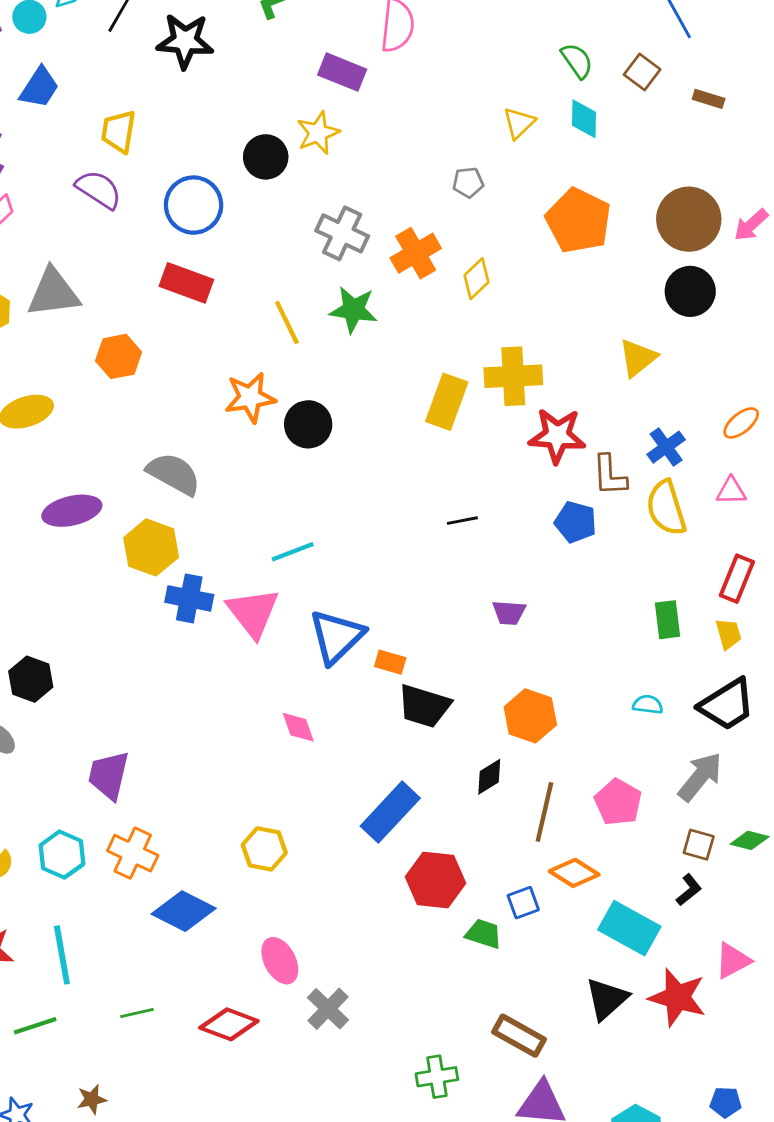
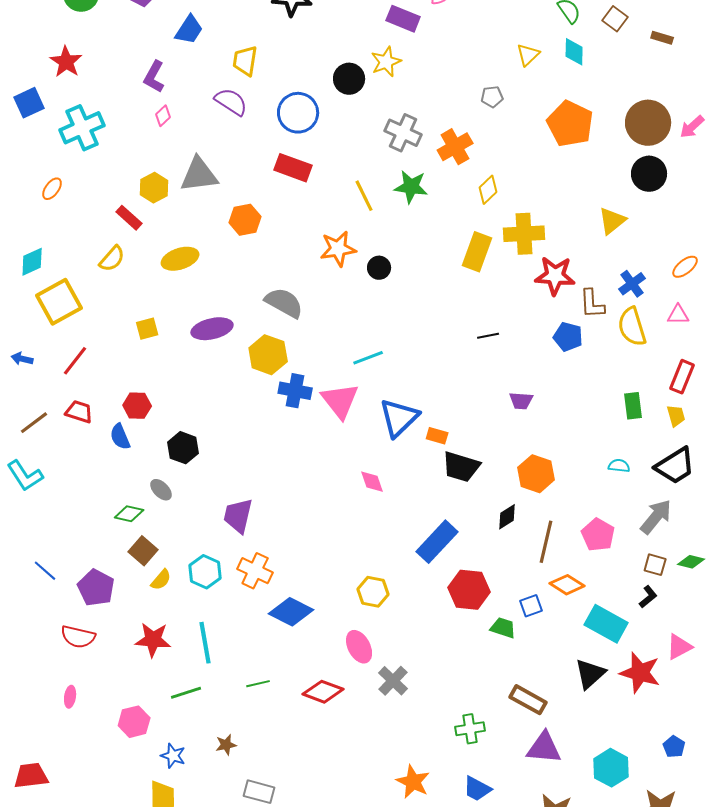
yellow diamond: (477, 279) -> (488, 190), moved
black circle: (308, 424) -> (379, 268), size x0.7
yellow hexagon: (264, 849) -> (373, 592), moved
blue pentagon: (726, 1102) -> (674, 747), turned 30

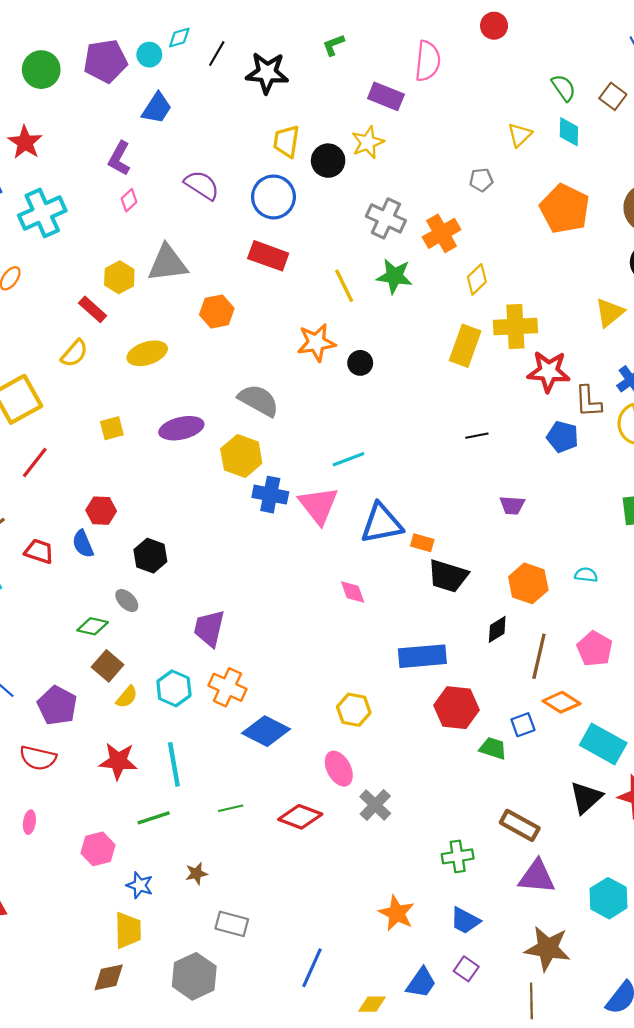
yellow trapezoid: (245, 61) -> (286, 141), moved
red trapezoid: (79, 412) -> (39, 551), moved
blue triangle: (399, 418) -> (382, 523), turned 33
cyan semicircle: (619, 466) -> (586, 575), moved
blue rectangle: (437, 542) -> (422, 656), turned 42

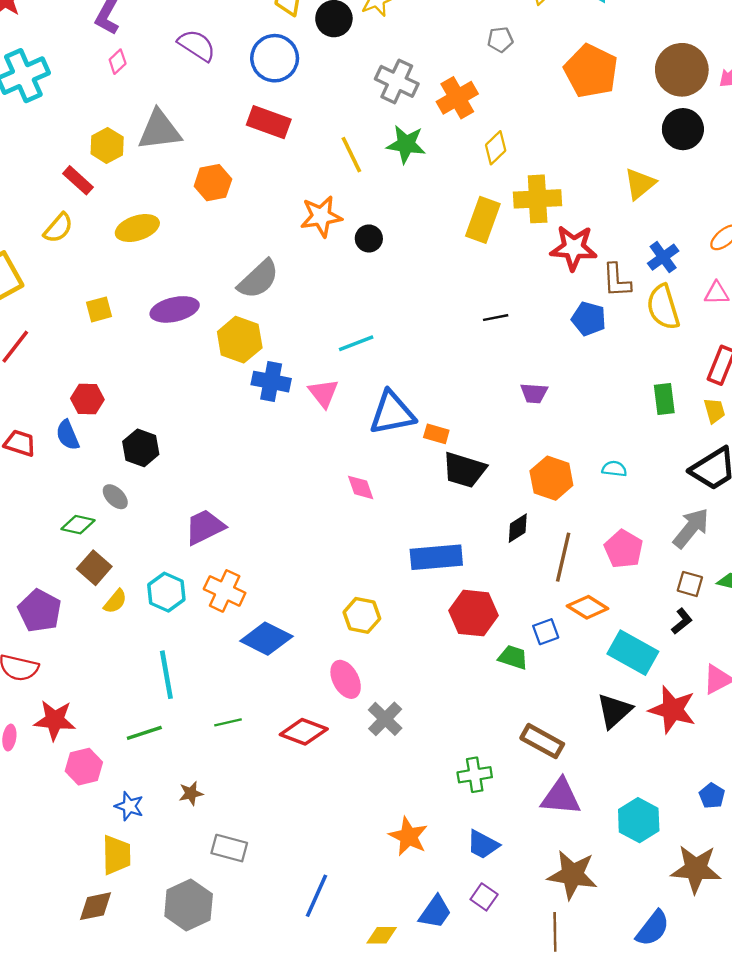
gray semicircle: (258, 400) -> (258, 279), turned 108
pink triangle: (318, 505) -> (323, 393), size x0.7
purple trapezoid: (209, 628) -> (205, 527), turned 51
red star: (118, 761) -> (55, 720), moved

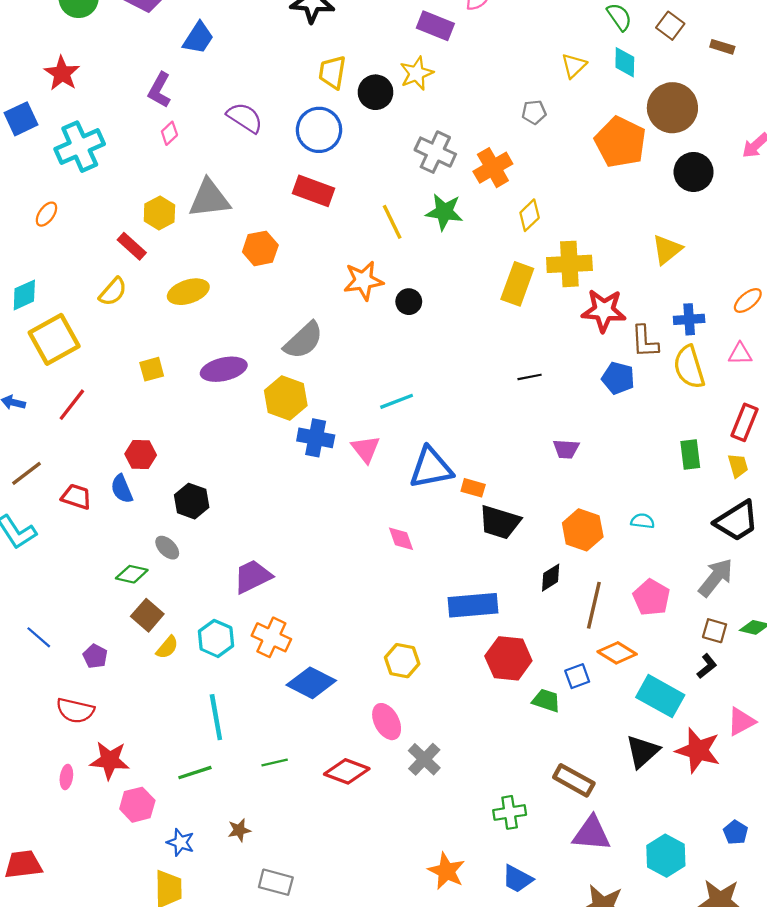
brown circle: (682, 70) -> (672, 108), moved
black circle: (683, 129) -> (694, 172), moved
blue cross: (663, 257) -> (689, 319), turned 32
purple pentagon: (40, 611) -> (95, 656), size x0.6

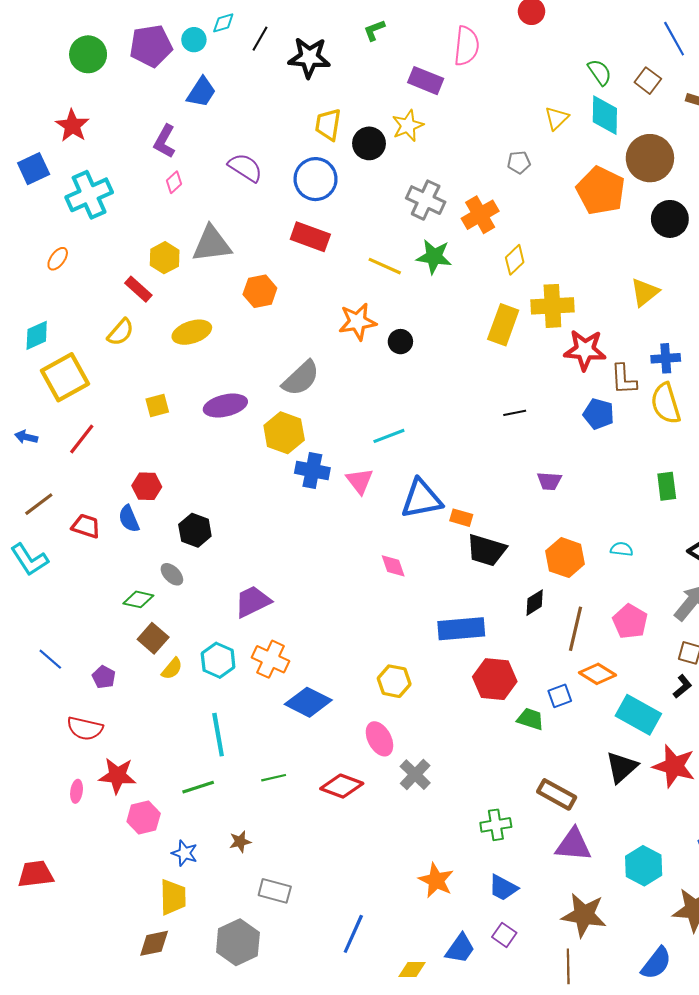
cyan diamond: (625, 62) -> (605, 115), size x1.4
yellow line: (392, 222) -> (385, 266), turned -40

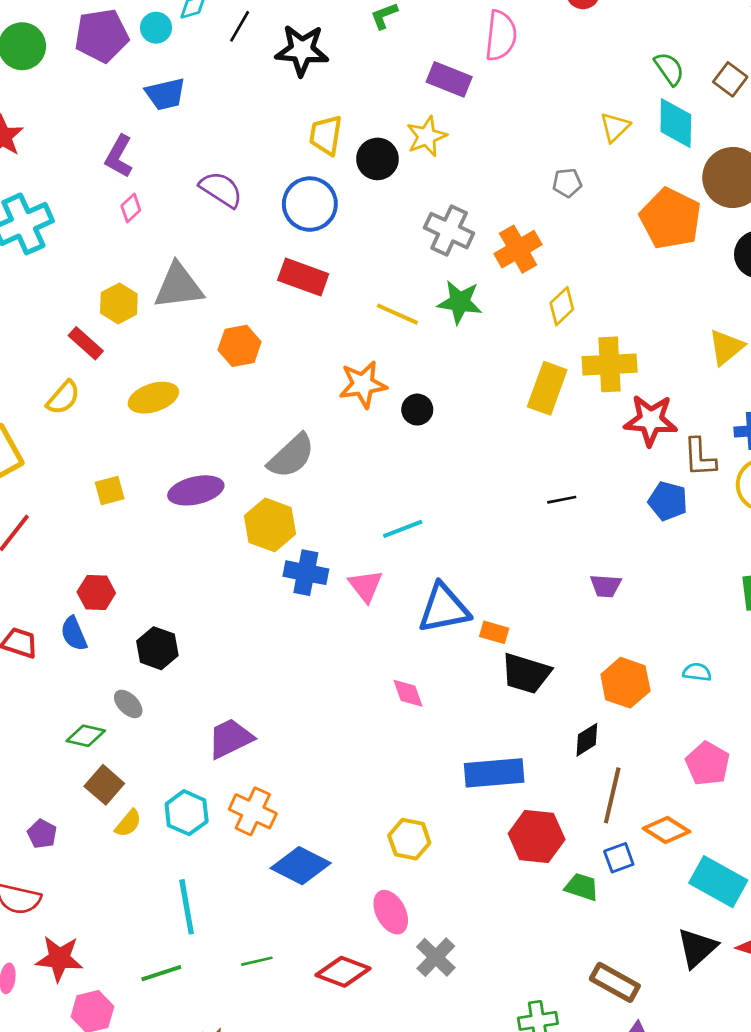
blue trapezoid: (201, 92) -> (165, 94), turned 44
brown line: (576, 629) -> (612, 795), moved

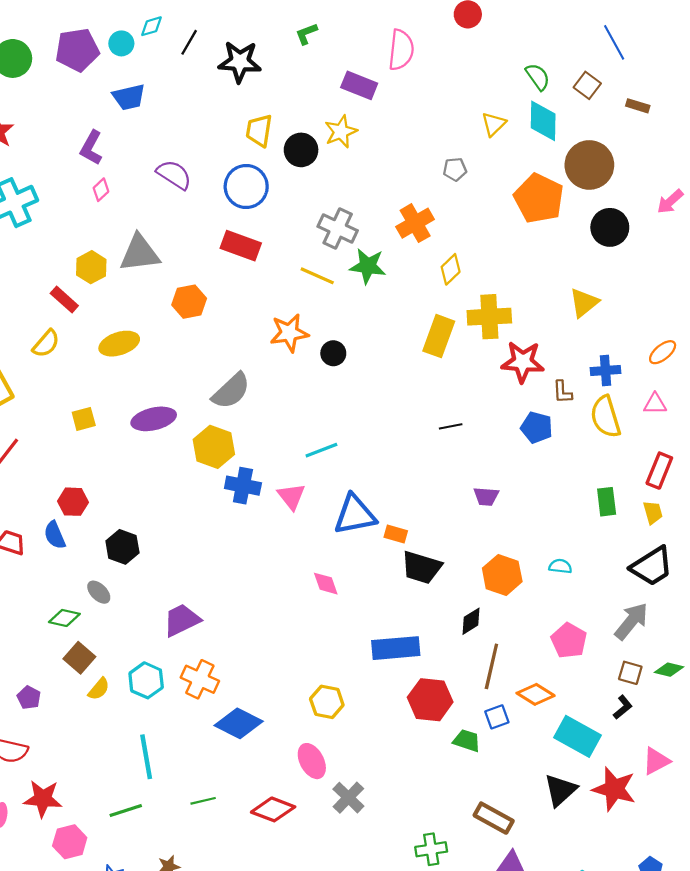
gray cross: (449, 231) -> (338, 228), moved
brown L-shape: (700, 457) -> (562, 392), size x0.7

